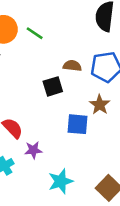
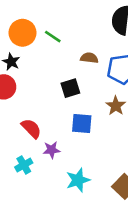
brown semicircle: (72, 66) -> (89, 58), moved
blue square: (77, 124) -> (82, 123), moved

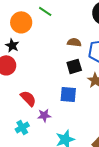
green line: (53, 37) -> (45, 11), moved
black square: (70, 88) -> (74, 66), moved

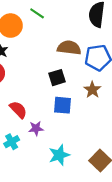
brown semicircle: (74, 42) -> (69, 48), size x1.5
black square: (74, 66) -> (57, 78), moved

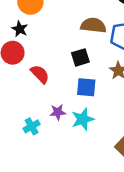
red semicircle: (18, 110) -> (40, 74), moved
cyan star: (59, 155) -> (83, 119), moved

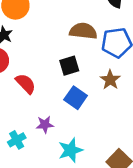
blue square: (86, 87) -> (76, 98), turned 30
cyan star: (83, 119) -> (70, 150), moved

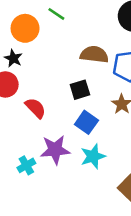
purple star: (45, 125) -> (55, 150), size x1.6
cyan star: (70, 150) -> (93, 156), moved

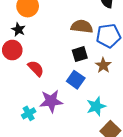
black square: (80, 90) -> (80, 54), moved
cyan star: (93, 156) -> (96, 106), moved

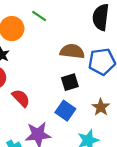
brown star: (103, 65) -> (101, 107), moved

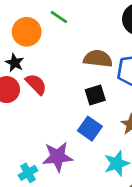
red semicircle: (21, 98) -> (36, 84), moved

